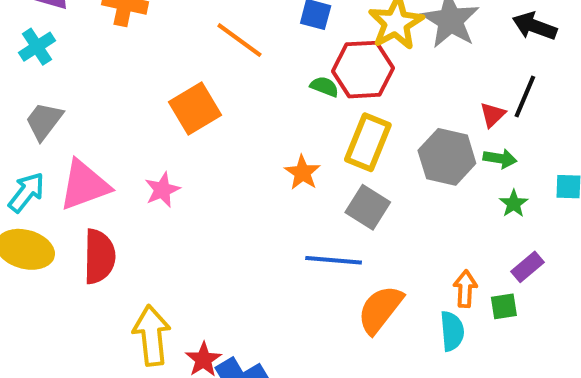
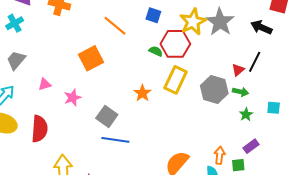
pink triangle: (84, 185) -> (45, 84), moved, size x0.5
gray square: (368, 207) -> (107, 116), moved
blue line: (334, 260) -> (115, 140), moved

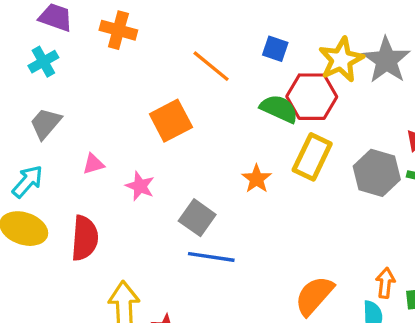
green semicircle: (156, 51) -> (279, 109), size x1.6
pink star: (73, 98) -> (140, 186), turned -30

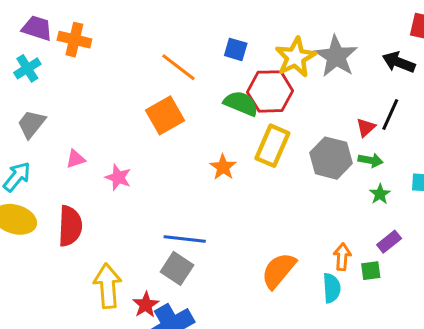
orange cross: (118, 30) -> (74, 40), moved
orange square: (171, 121) -> (165, 115), moved
gray square: (197, 218) -> (177, 268), moved

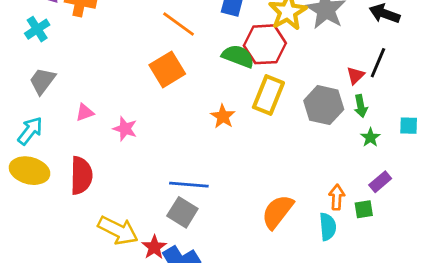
green arrow: (371, 160) -> (361, 106), turned 70
yellow arrow: (108, 286) -> (118, 230), turned 123

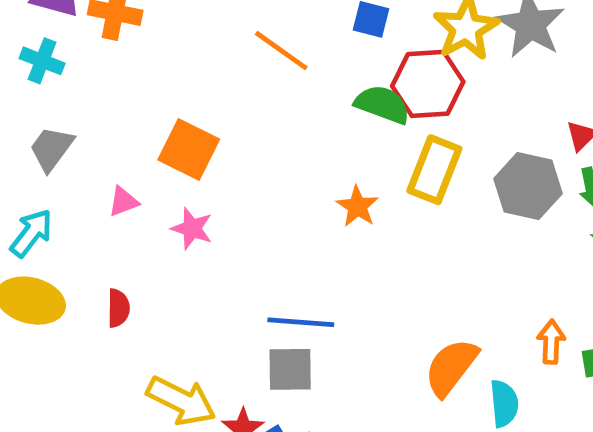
cyan cross: (37, 29) -> (42, 61), turned -35
orange square: (167, 69) -> (189, 150), moved, turned -32
red semicircle: (81, 175) -> (118, 308), size x0.6
gray square: (182, 212) -> (290, 369), turned -32
cyan semicircle: (328, 227) -> (504, 403), moved

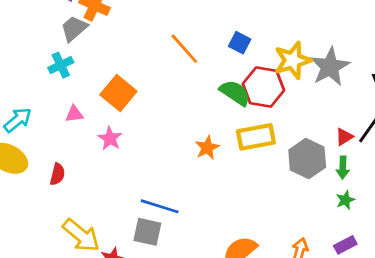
cyan cross: (42, 61) -> (61, 65), moved, turned 30
gray trapezoid: (51, 149) -> (74, 28), moved
yellow rectangle: (434, 170) -> (256, 137), turned 45

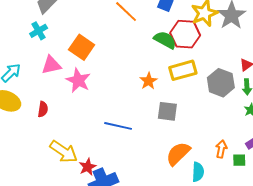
pink triangle: (74, 114) -> (51, 65), size x1.5
pink star: (110, 138) -> (78, 80), size x1.4
gray square: (147, 232) -> (167, 111), moved

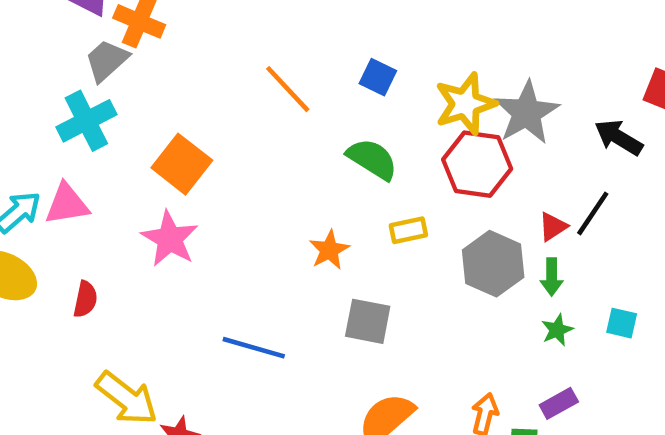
cyan cross: (39, 31) -> (86, 121), size x1.4
red hexagon: (185, 34) -> (477, 164), moved
pink triangle: (51, 65) -> (67, 204), moved
yellow rectangle: (183, 70) -> (408, 230), size x0.6

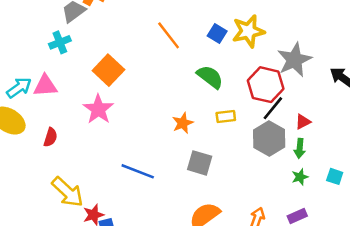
yellow star: (465, 104) -> (248, 31), moved
cyan cross: (86, 121) -> (60, 42), size x0.7
black line: (593, 213) -> (273, 108), moved

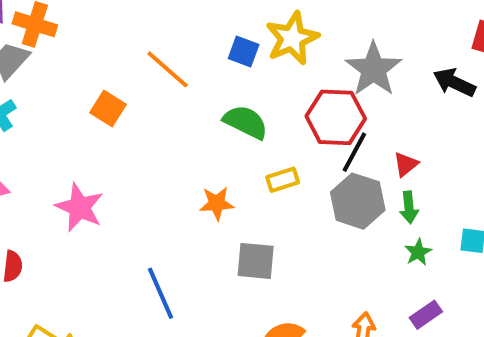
orange square: (108, 70) -> (108, 108), moved, size x0.7
orange star: (183, 123) -> (217, 203), turned 30
blue line: (138, 171) -> (160, 293), turned 56

